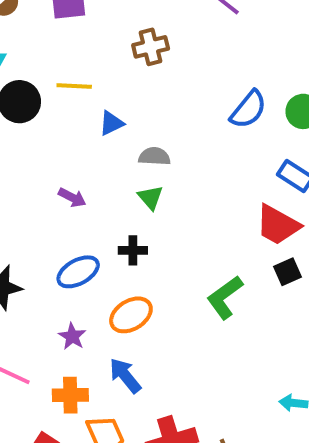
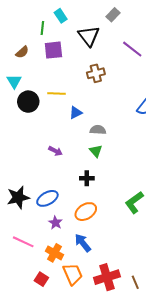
blue ellipse: (78, 272) -> (47, 198), moved
orange cross: (70, 395) -> (54, 253), turned 30

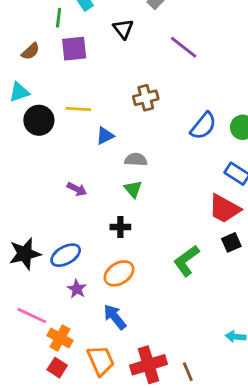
black triangle: (89, 36) -> (123, 29), size x0.7
brown cross: (96, 73) -> (146, 98), moved
cyan triangle: (14, 81) -> (19, 92), turned 42
orange cross: (54, 253) -> (60, 338), moved

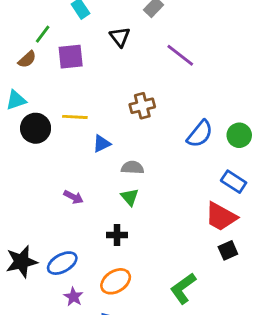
green line: (59, 18) -> (43, 34), moved, turned 30
green L-shape: (186, 261) -> (183, 288), moved

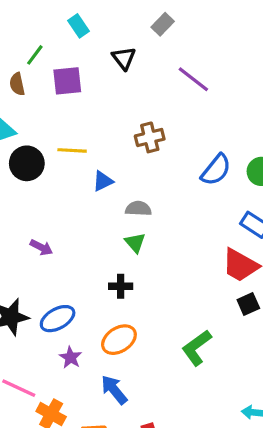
brown semicircle: (27, 59) -> (17, 84), turned 120
purple arrow: (73, 197) -> (41, 247), moved

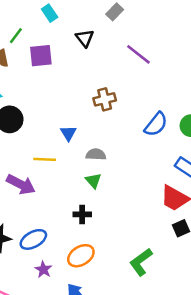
yellow line: (72, 150) -> (45, 159), moved
blue triangle: (103, 181) -> (68, 133), turned -36
purple arrow: (41, 247) -> (21, 184), size x1.6

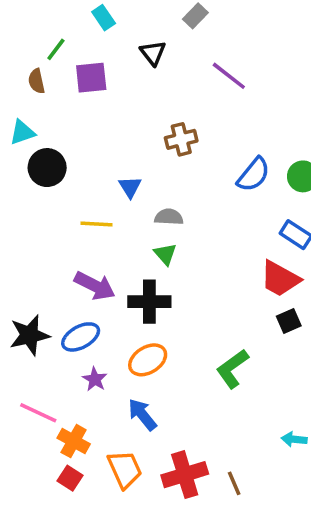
purple arrow: (21, 184) -> (95, 286), moved
black cross: (82, 214) -> (149, 302), size x1.6

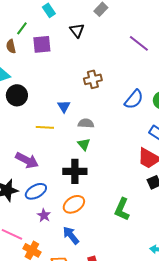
purple line: (229, 76) -> (139, 43), moved
purple arrow: (95, 286) -> (27, 160), moved
green L-shape: (232, 369) -> (122, 209), turned -30

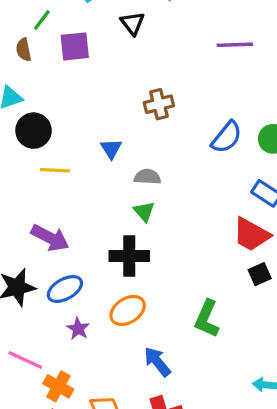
purple line: (139, 43) -> (235, 45), turned -40
yellow line: (45, 127) -> (55, 170), moved
blue arrow: (71, 235) -> (157, 362), moved

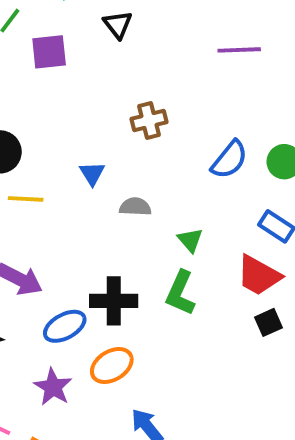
green triangle: (144, 211) -> (190, 240), moved
blue ellipse: (65, 289) -> (65, 326), moved
green L-shape: (207, 319) -> (180, 293), moved
purple star: (78, 329) -> (53, 387), size x1.4

